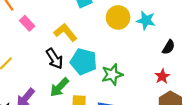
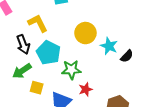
yellow circle: (118, 17) -> (85, 33), moved
cyan star: (146, 20) -> (109, 46), moved
red star: (162, 76) -> (86, 89), moved

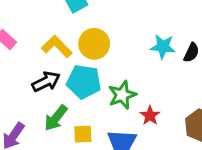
yellow circle: (85, 33) -> (94, 44), moved
black arrow: (23, 44) -> (46, 82), turned -78

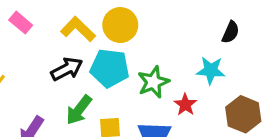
cyan star: (163, 47) -> (211, 70), moved

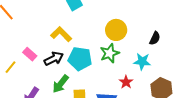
pink rectangle: (21, 23) -> (30, 54), moved
yellow circle: (120, 25) -> (116, 30), moved
green star: (153, 82) -> (110, 53), moved

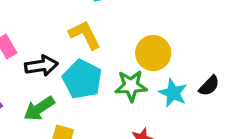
yellow L-shape: (61, 34) -> (85, 35), moved
cyan star: (142, 61) -> (173, 93), moved

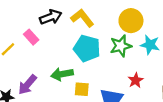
black arrow: (41, 66) -> (51, 17), moved
green arrow: (39, 109) -> (62, 74), turned 35

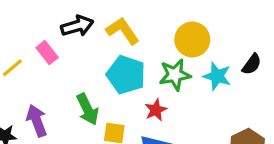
green arrow: (62, 74) -> (87, 109), turned -110
red star: (136, 80) -> (156, 110), moved
purple arrow: (27, 85) -> (37, 121), turned 115

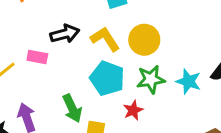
yellow circle: (192, 40) -> (144, 40), moved
pink rectangle: (47, 53) -> (37, 57), turned -42

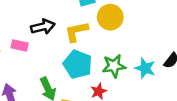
yellow L-shape: (105, 39) -> (76, 32), turned -70
yellow circle: (144, 40) -> (110, 17), moved

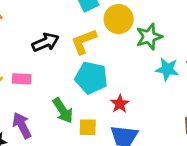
pink rectangle: (20, 45) -> (22, 79), moved
green star: (114, 66) -> (149, 37), moved

